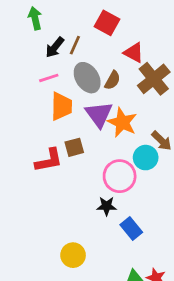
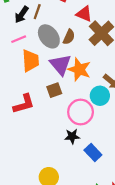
brown square: (74, 147) -> (54, 90), moved

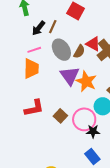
red triangle: (84, 14) -> (93, 44), moved
orange trapezoid: (30, 61) -> (31, 69), moved
brown square: (54, 90) -> (60, 116), moved, turned -32
black star: (72, 136) -> (93, 131), moved

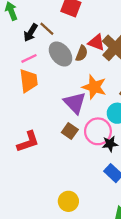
brown line: (53, 27) -> (47, 29), turned -64
purple triangle: (70, 76) -> (75, 103), moved
red L-shape: (34, 108) -> (28, 142), moved

